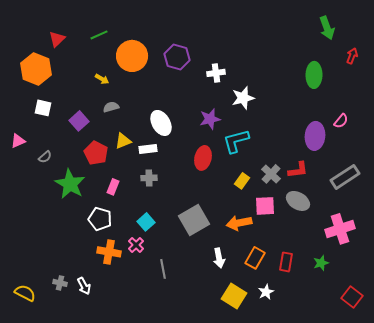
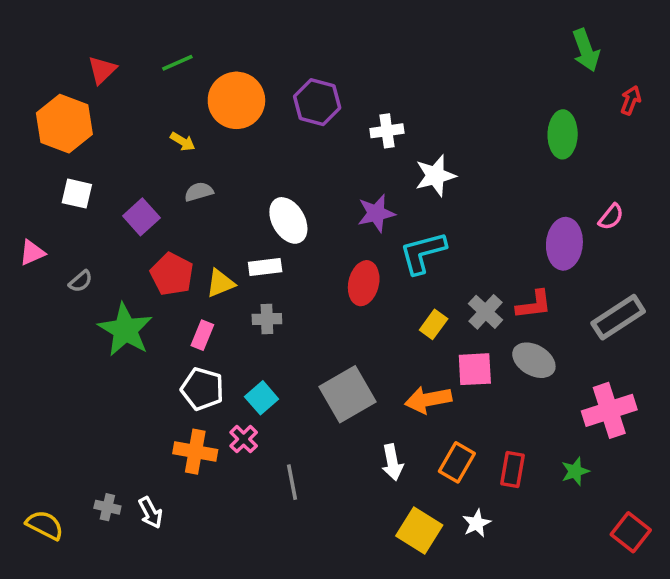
yellow triangle: (123, 141) -> (220, 283), moved
white pentagon: (100, 219) -> (202, 389), moved

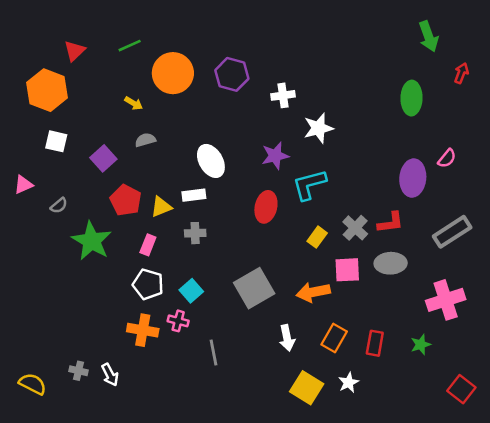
gray ellipse: (534, 360) -> (391, 263), turned -32
pink cross: (244, 439) -> (178, 321), turned -30

